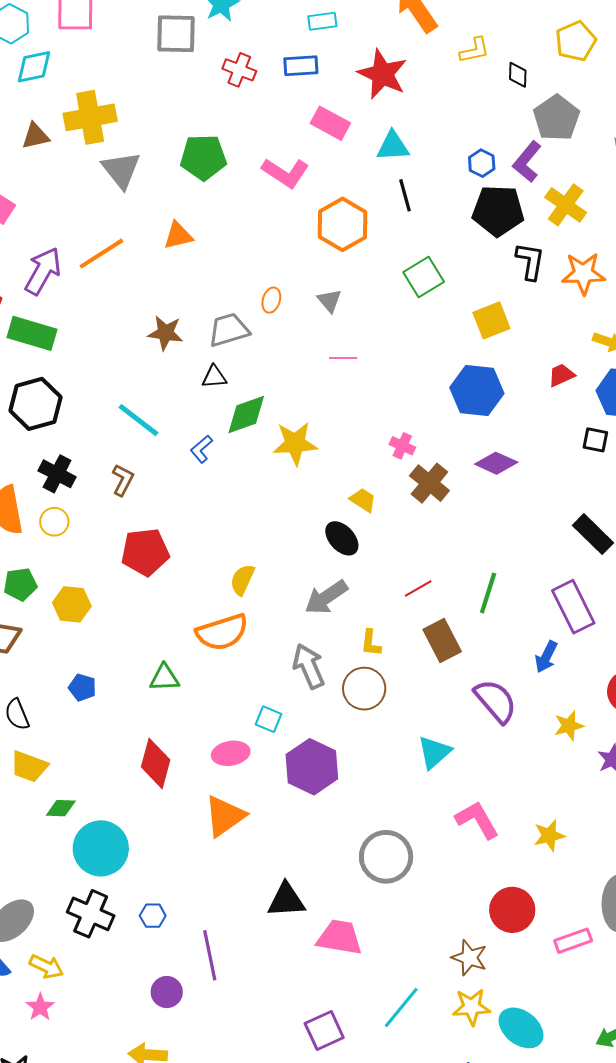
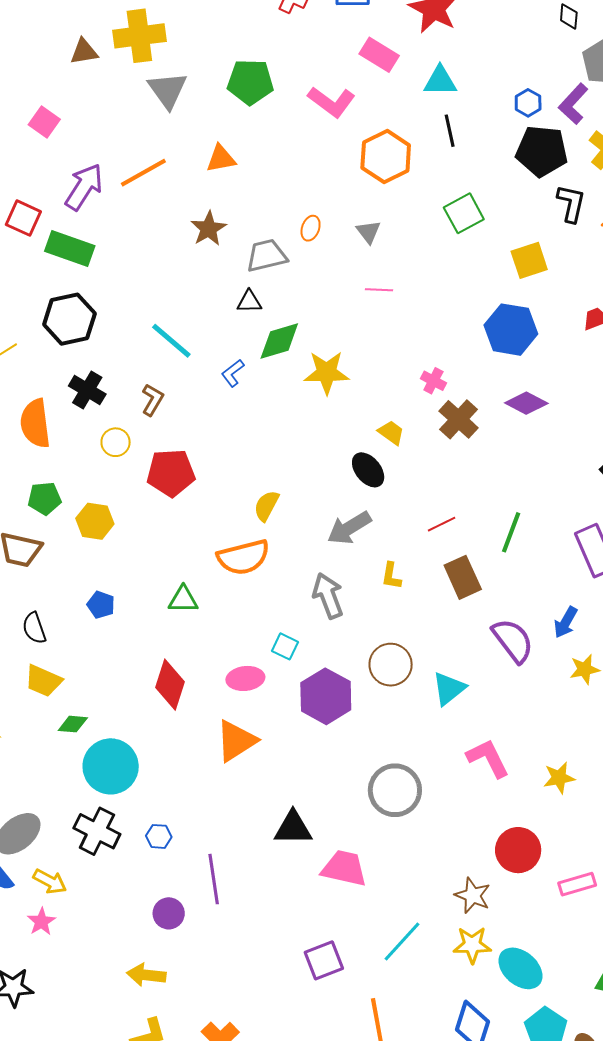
brown star: (165, 333) -> (209, 229), moved, turned 30
yellow circle: (54, 522) -> (116, 442), moved
blue arrow: (546, 657) -> (566, 622), moved
brown circle: (364, 689) -> (391, 665), moved

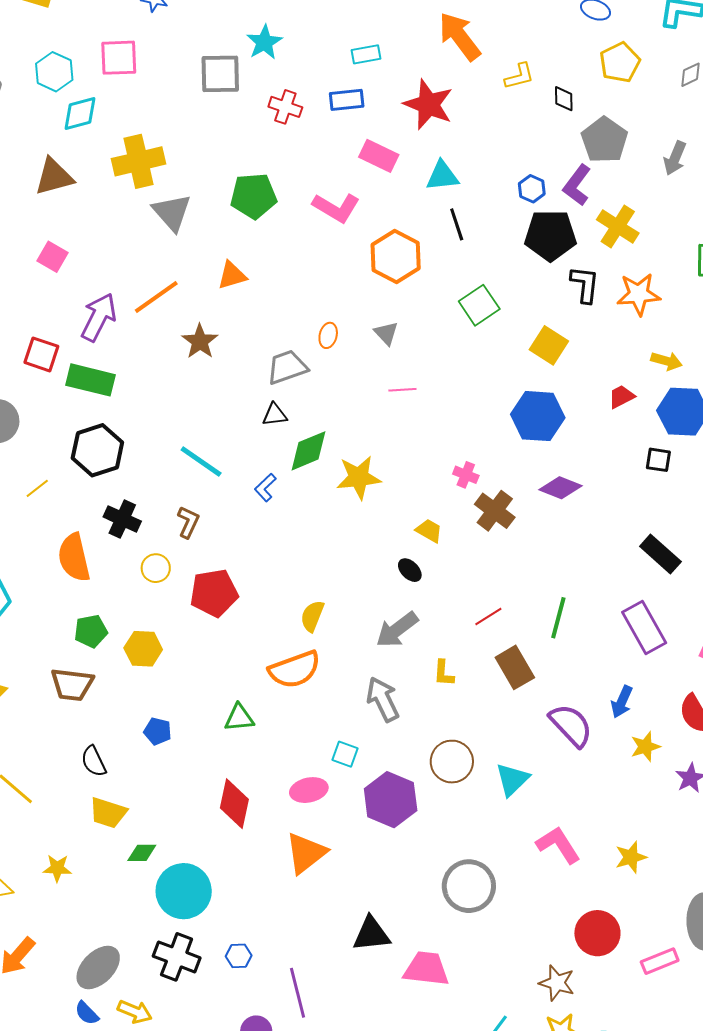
brown triangle: (84, 52) -> (54, 177), moved, size x1.4
brown star: (209, 229) -> (200, 341), moved
yellow square: (529, 260) -> (549, 345), turned -33
black ellipse: (368, 470) -> (410, 570), size x0.7

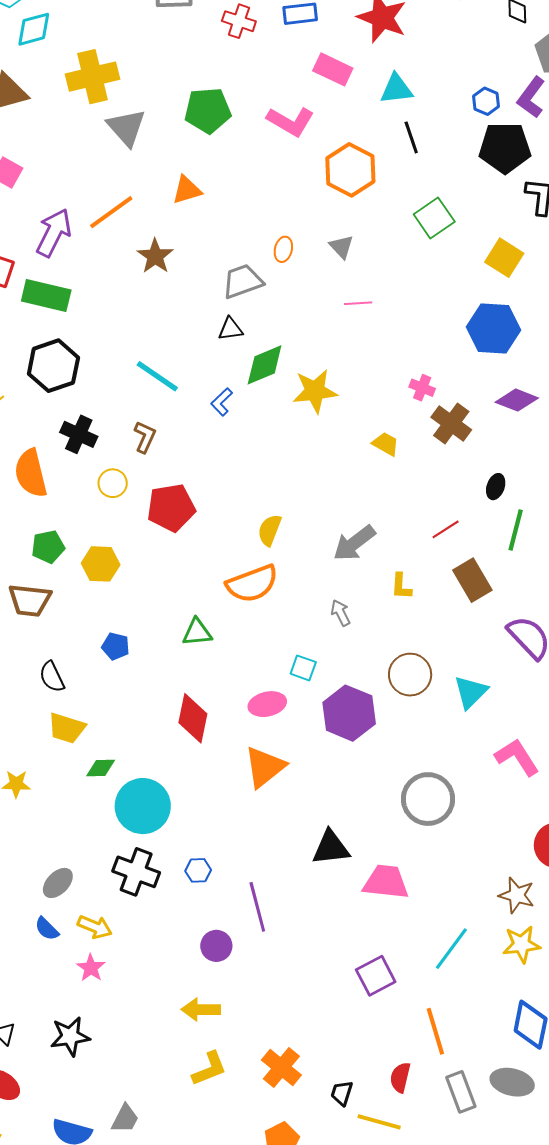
black ellipse: (410, 570) -> (496, 487), moved, turned 65
gray arrow: (383, 699) -> (341, 613), size x0.6
gray ellipse: (98, 967) -> (58, 883), size x0.7

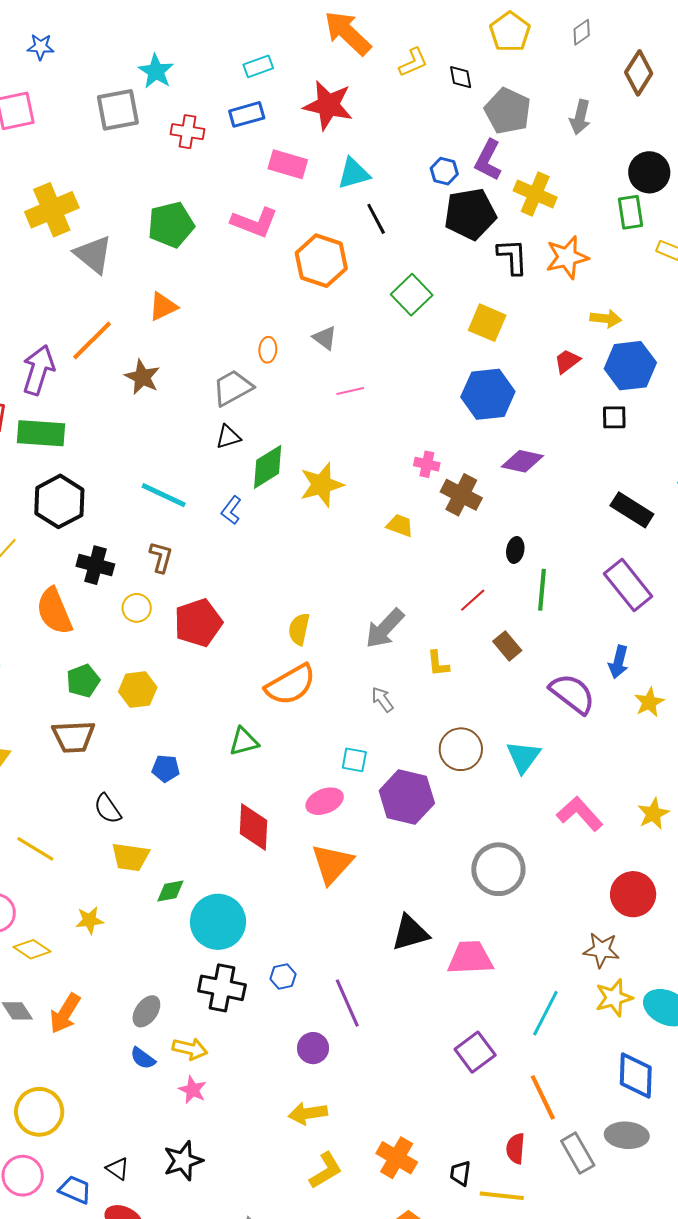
brown rectangle: (472, 580) -> (507, 646), size x0.7

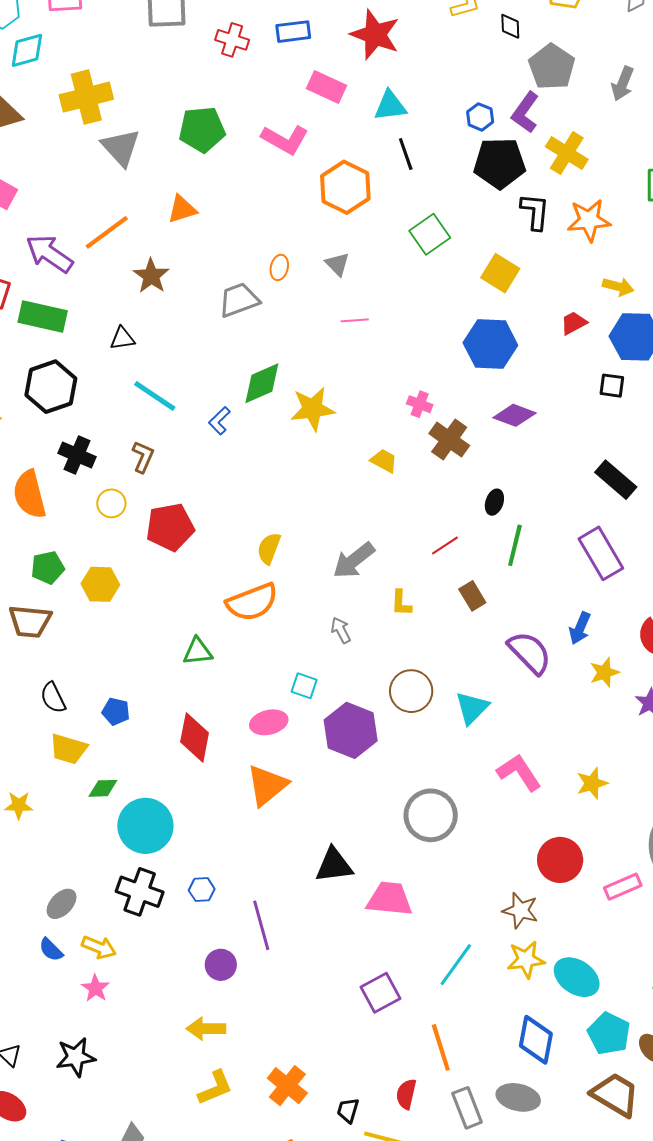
purple arrow: (38, 370) -> (49, 254), turned -81
black triangle: (228, 437) -> (122, 339), moved
blue pentagon: (166, 768) -> (116, 711), moved

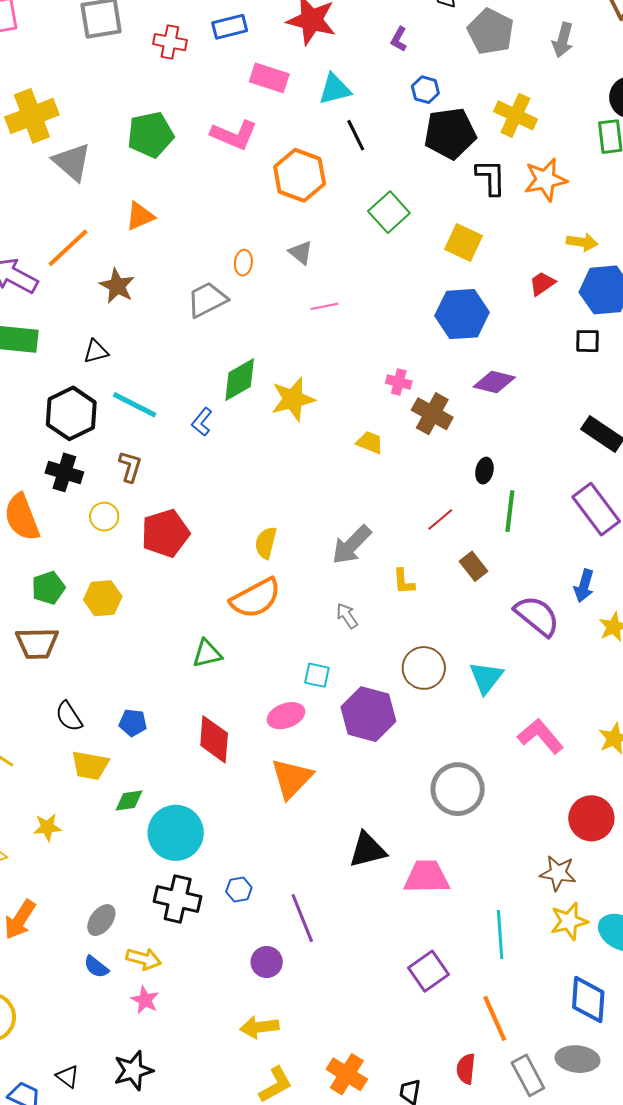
purple L-shape: (525, 112) -> (399, 39), moved, size x0.6
black hexagon: (51, 387) -> (71, 413), moved
cyan line: (456, 965) -> (500, 934), turned -33

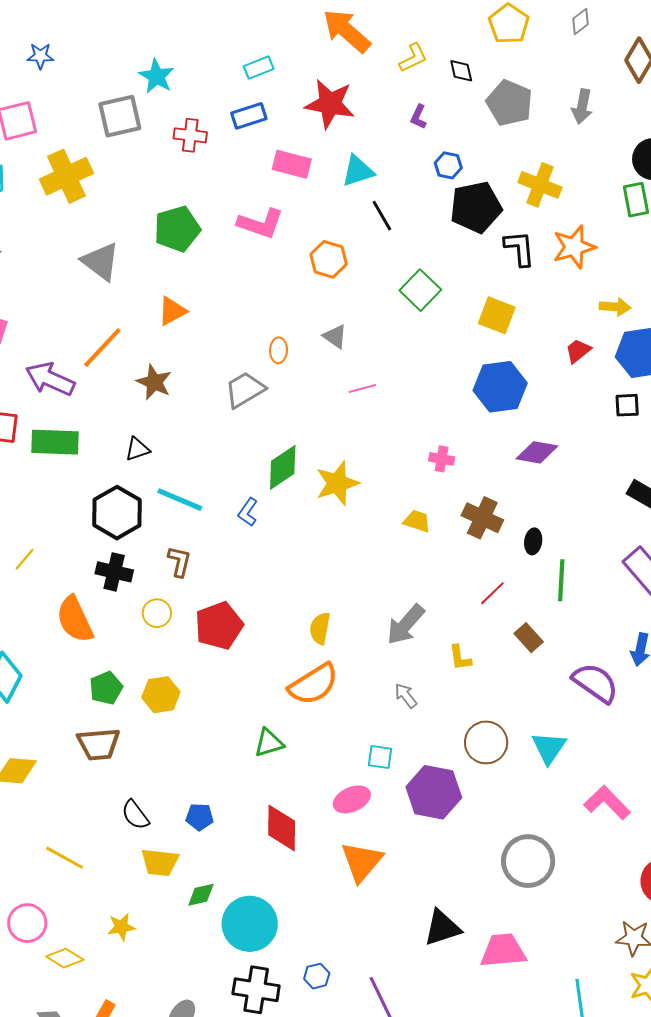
yellow cross: (32, 116) -> (66, 176), moved
orange hexagon: (300, 175) -> (329, 259), size x0.7
brown cross: (432, 414) -> (482, 518), moved

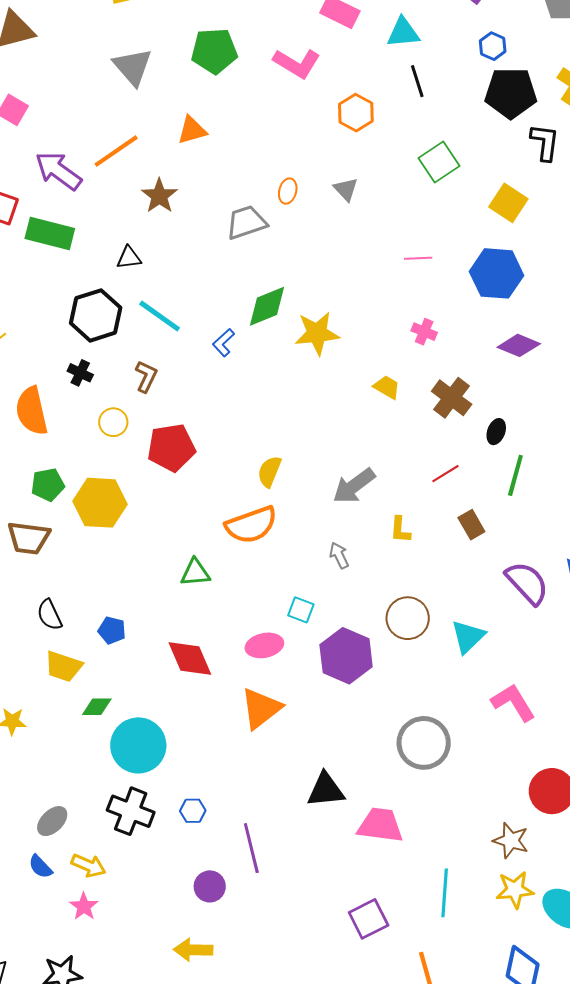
pink line: (362, 388) -> (418, 258), moved
black cross: (114, 572) -> (80, 373), size x0.7
yellow hexagon: (161, 695) -> (100, 503), size x1.4
red diamond: (282, 828) -> (190, 658), turned -36

